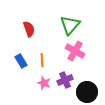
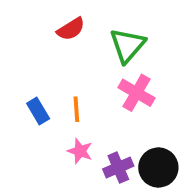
red semicircle: (29, 29) -> (71, 29), moved, turned 77
purple cross: (65, 80) -> (118, 168), moved

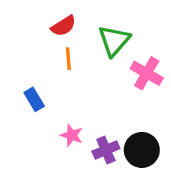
pink cross: (137, 93) -> (147, 73), moved
orange line: (76, 109) -> (68, 59), moved

